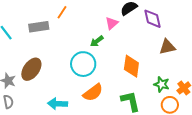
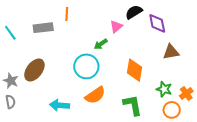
orange line: (62, 12) -> (67, 14), turned -32

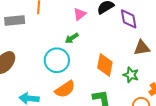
pink triangle: (116, 27) -> (80, 14), moved
green star: (164, 89) -> (131, 75), moved

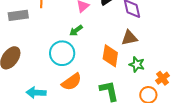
brown triangle: (142, 48) -> (129, 38), moved

